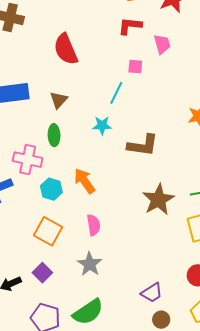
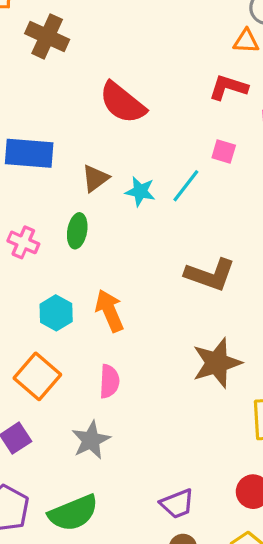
red semicircle: (66, 49) -> (122, 103), turned -40
cyan star: (102, 125) -> (140, 191), moved
pink cross: (28, 160) -> (23, 242), moved, size x0.7

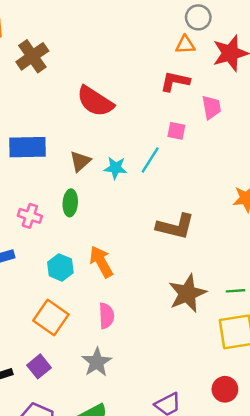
brown cross: (47, 36) -> (32, 56), turned 36

